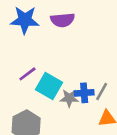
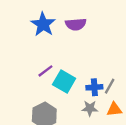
blue star: (25, 20) -> (43, 24), turned 30
gray star: (69, 98) -> (90, 108), moved

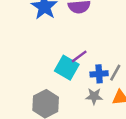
purple line: (45, 71) -> (79, 56), moved

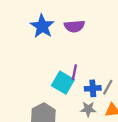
purple line: (79, 56) -> (74, 72), turned -42

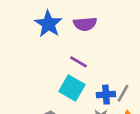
purple line: (74, 72) -> (78, 62), moved, turned -70

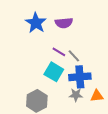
gray line: (123, 93) -> (74, 56), moved, turned -72
blue cross: (106, 95) -> (80, 77), size x1.5

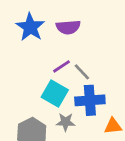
purple line: (59, 52) -> (61, 66), turned -64
gray star: (76, 95) -> (66, 122), moved

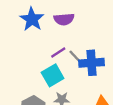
cyan square: (55, 94) -> (53, 75), turned 30
blue cross: (90, 100) -> (92, 63), moved

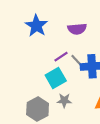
purple semicircle: (64, 19) -> (77, 29), moved

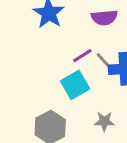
gray star: (64, 100) -> (104, 121), moved

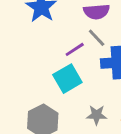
gray line: (104, 61) -> (97, 38), moved

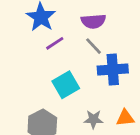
purple line: (75, 49) -> (55, 43), moved

